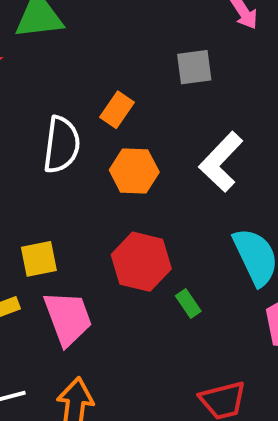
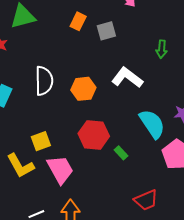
orange rectangle: (117, 110) -> (78, 21), moved
white L-shape: (221, 162) -> (127, 78), turned 92

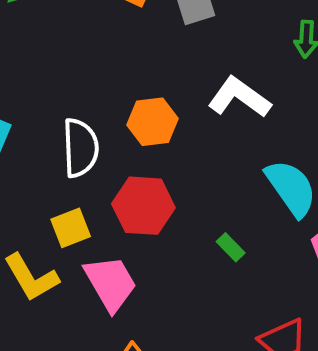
white semicircle: (44, 81) -> (80, 148), moved
red hexagon: (94, 135) -> (143, 206), moved

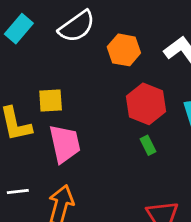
white semicircle: (80, 148) -> (77, 26), moved, turned 39
red hexagon: (143, 206) -> (146, 104), moved

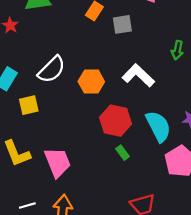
yellow square: (51, 101) -> (29, 105), moved

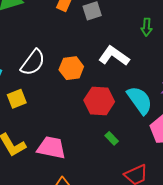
green rectangle: (122, 153) -> (112, 138), moved
pink trapezoid: (58, 162) -> (51, 148), turned -48

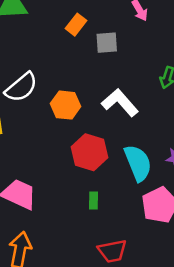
green rectangle: (112, 138) -> (94, 201), turned 32

